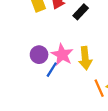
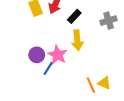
yellow arrow: (85, 58) -> (77, 40), moved

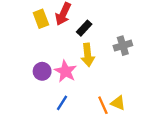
gray cross: (109, 21) -> (123, 46), moved
blue line: (48, 68) -> (62, 103), moved

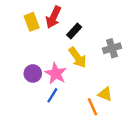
yellow arrow: (88, 55) -> (78, 57), turned -30
blue line: (62, 103) -> (52, 95), moved
yellow triangle: (118, 103) -> (105, 94), moved

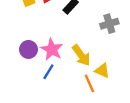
yellow arrow: (78, 57) -> (81, 55), moved

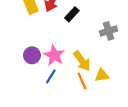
yellow triangle: (102, 71) -> (102, 75), turned -32
orange line: (89, 83) -> (82, 81), moved

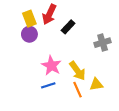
purple circle: (32, 55) -> (29, 34), moved
blue line: (51, 76) -> (48, 85), turned 40

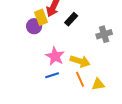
yellow rectangle: (29, 19) -> (41, 17), moved
yellow arrow: (77, 71) -> (80, 61), turned -36
yellow triangle: (96, 84) -> (98, 84), moved

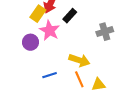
yellow rectangle: (41, 17) -> (38, 14), turned 56
purple circle: (34, 26) -> (30, 42), moved
pink star: (55, 56) -> (50, 31), moved

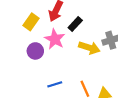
yellow rectangle: (38, 14) -> (31, 22), moved
yellow arrow: (79, 60) -> (89, 48), moved

